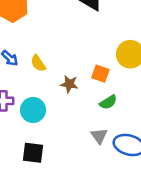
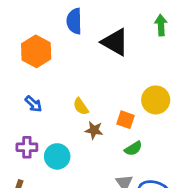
yellow semicircle: (38, 63) -> (81, 107), moved

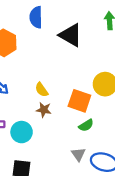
orange square: (125, 120) -> (79, 101), size x1.5
brown star: (94, 130) -> (44, 110), moved

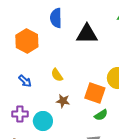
black triangle: (71, 35) -> (87, 34), turned -30
yellow semicircle: (42, 90) -> (57, 75), moved

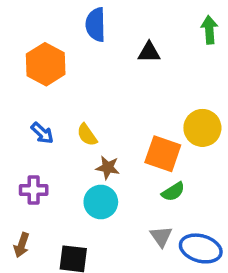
black triangle: (87, 34) -> (149, 52), size x0.6
yellow semicircle: (57, 75) -> (87, 135), moved
cyan circle: (43, 121) -> (101, 202), moved

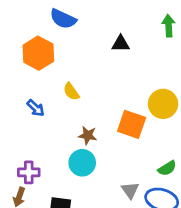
blue semicircle: (96, 25) -> (63, 19), moved, turned -64
yellow semicircle: (87, 135) -> (71, 92), moved
purple cross: (34, 190) -> (29, 172), moved
green semicircle: (173, 192) -> (167, 168), moved

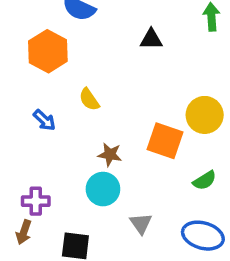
green semicircle: (167, 168) -> (205, 180), moved
gray triangle: (130, 190) -> (141, 223), moved

